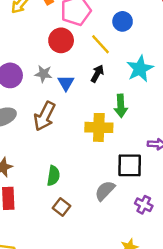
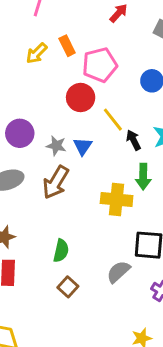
yellow line: (100, 44) -> (113, 120), moved
gray star: (43, 74) -> (56, 146), moved
black arrow: (97, 74) -> (134, 140), moved, turned -60

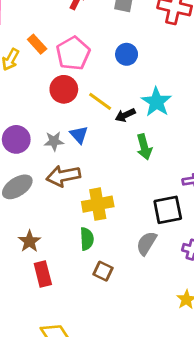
black arrow: (134, 140) -> (125, 115), turned -72
brown arrow: (56, 182) -> (63, 176), turned 64
yellow cross: (117, 199) -> (98, 204), moved

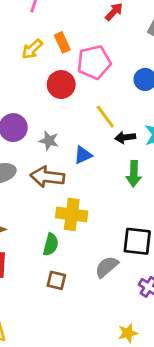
red circle: (64, 89) -> (61, 85), moved
blue triangle: (79, 135) -> (83, 155), moved, turned 30
brown square: (103, 271) -> (56, 280), turned -30

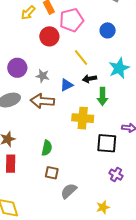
black arrow: (125, 137) -> (90, 79), moved
yellow cross: (72, 214) -> (83, 118), moved
gray semicircle: (107, 267) -> (69, 191), moved

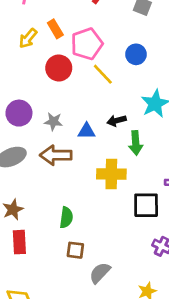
yellow line: (81, 57) -> (103, 74), moved
blue triangle: (67, 85) -> (87, 131), turned 32

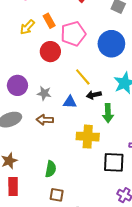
blue circle: (136, 54) -> (111, 44), size x1.6
yellow line: (103, 74) -> (83, 77), moved
brown arrow: (56, 155) -> (45, 120), size x0.7

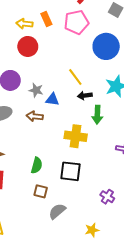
yellow arrow: (27, 27) -> (24, 24), turned 49
pink pentagon: (73, 34) -> (76, 22), moved
red circle: (50, 52) -> (28, 46), moved
blue triangle: (70, 102) -> (52, 99), moved
black square: (114, 162) -> (71, 171), moved

